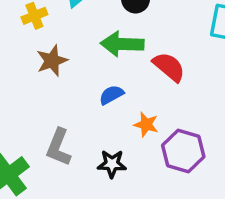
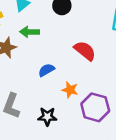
green arrow: (122, 44) -> (30, 32), moved, size x0.7

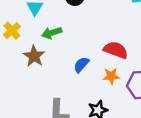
red semicircle: (85, 51) -> (116, 50), moved

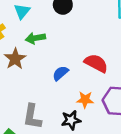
orange star: (111, 76) -> (85, 100), moved

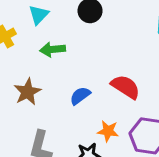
brown star: (15, 59) -> (27, 92), moved

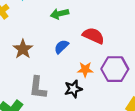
green arrow: (53, 49) -> (59, 14), moved

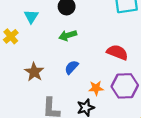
red semicircle: (93, 36) -> (117, 52), moved

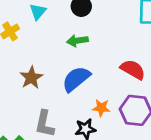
blue semicircle: (72, 67) -> (76, 79), size x1.6

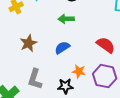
blue semicircle: (76, 79) -> (62, 48), size x0.7

